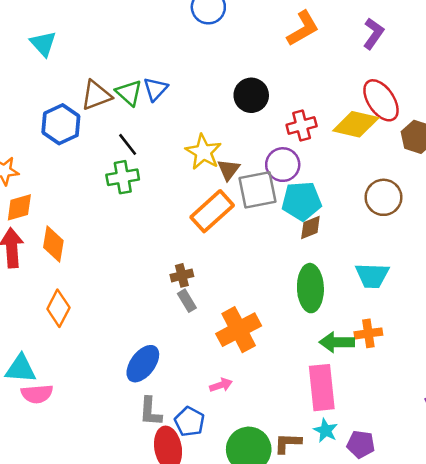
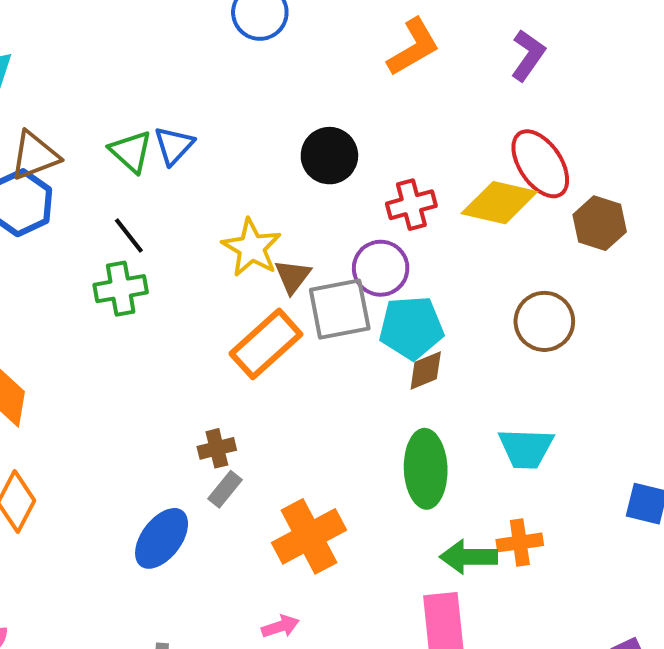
brown triangle: (96, 95) -> (35, 156), moved
gray rectangle: (187, 301) -> (225, 489), turned 70
blue ellipse: (143, 364) -> (162, 538), moved

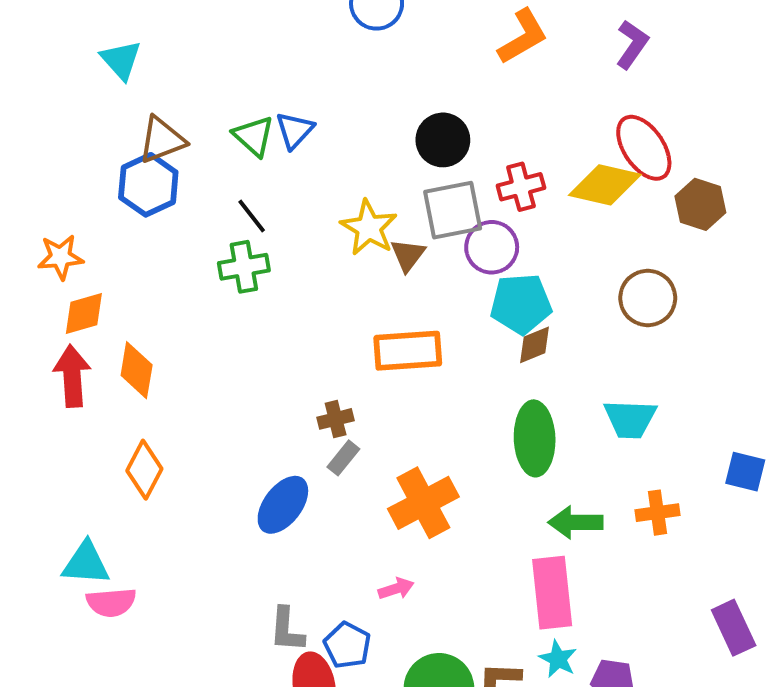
gray square: (340, 309) -> (453, 210), moved
orange rectangle: (266, 344) -> (408, 351), moved, turned 38
orange cross: (520, 542) -> (657, 513), moved

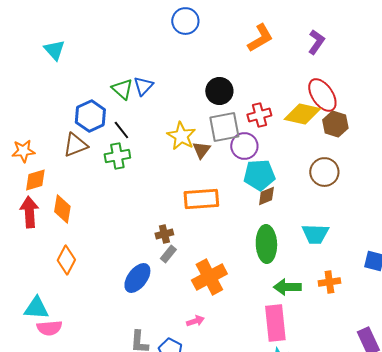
brown triangle: (162, 140) -> (75, 145), moved
blue hexagon: (148, 185) -> (90, 116), moved
brown hexagon: (700, 204) -> (335, 124), moved

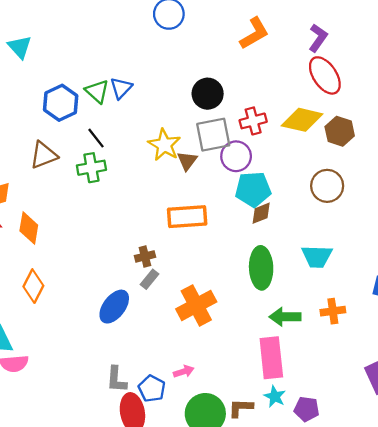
red ellipse: (322, 95) -> (325, 75), moved
blue hexagon: (90, 116) -> (61, 103), moved
pink arrow: (195, 321) -> (184, 371), moved

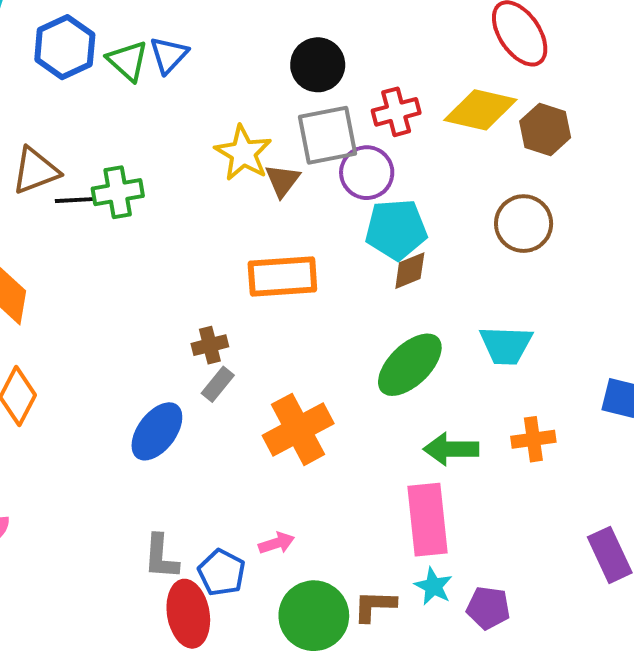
blue hexagon: (61, 103) -> (65, 47), moved
black line: (96, 138) -> (75, 200), moved, turned -55
green ellipse: (261, 268) -> (410, 365), turned 48

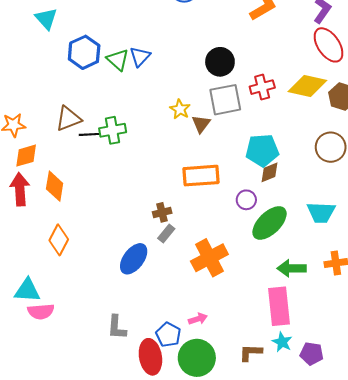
yellow star: (243, 153) -> (180, 109), size x0.7
purple circle: (367, 173) -> (246, 200), moved, size x0.7
gray L-shape: (161, 557) -> (117, 327), moved
green circle: (314, 616) -> (197, 358), moved

